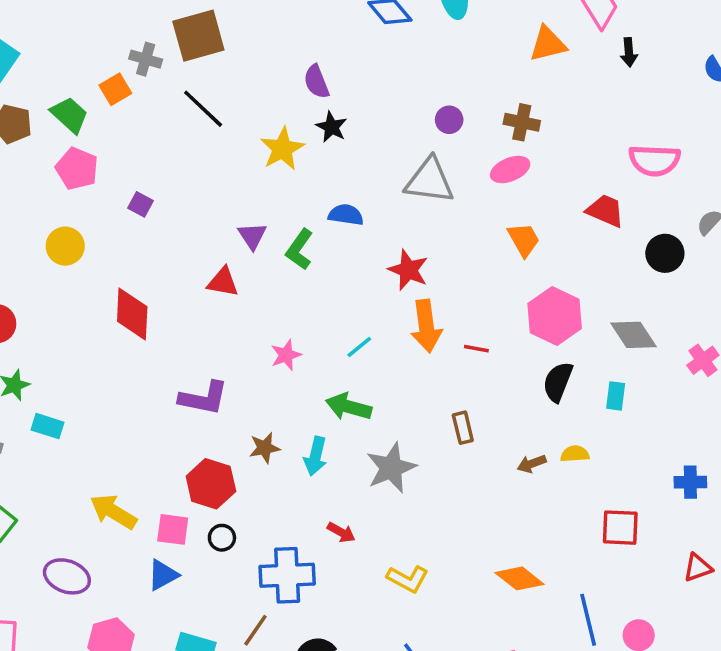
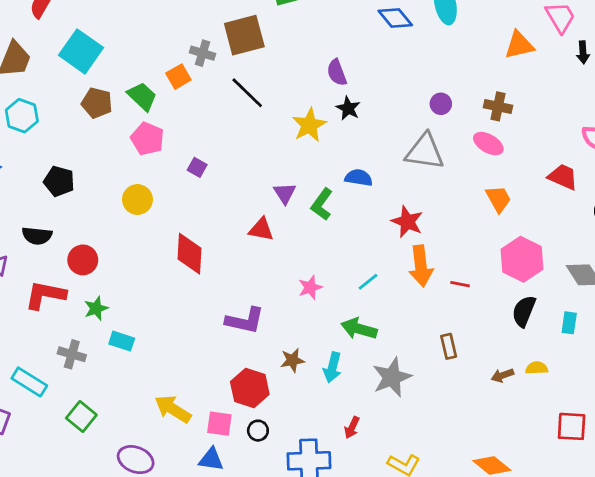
pink ellipse: (510, 170) -> (488, 144), turned 52
red arrow: (341, 532) -> (352, 427), turned 85
blue triangle: (163, 575) -> (211, 459), turned 36

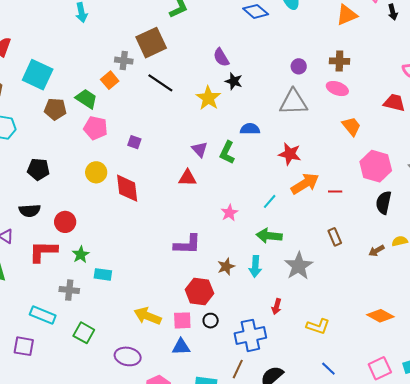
red diamond: (190, 254) -> (127, 188), moved
orange arrow: (421, 266) -> (305, 184), turned -104

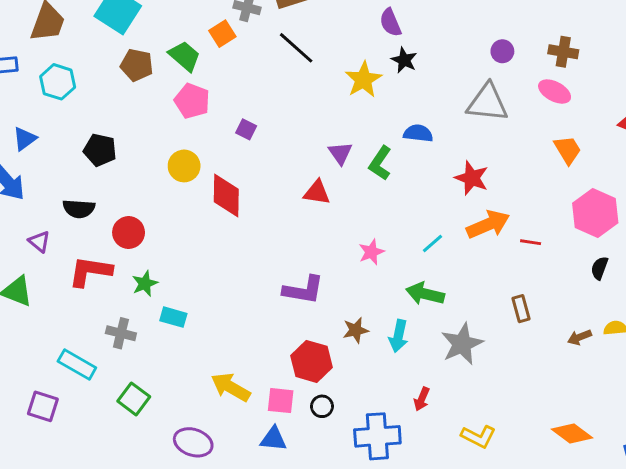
black semicircle: (384, 203) -> (599, 268), size x0.7

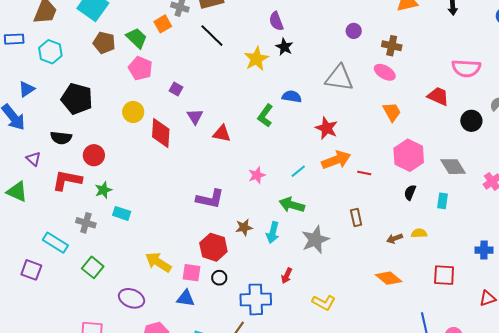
purple circle: (502, 51) -> (354, 31), moved
black pentagon: (100, 150) -> (77, 99), size x1.4
purple triangle: (340, 153) -> (195, 117), moved
orange diamond: (572, 433) -> (389, 278), moved

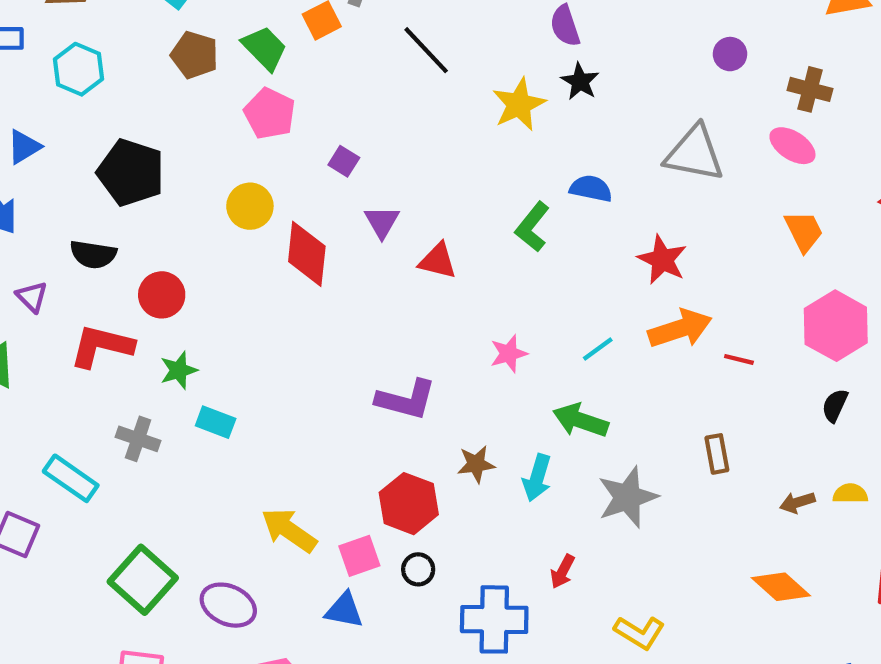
green square: (93, 267) -> (143, 580), moved, size x1.4
pink square: (192, 273) -> (359, 556), turned -30

